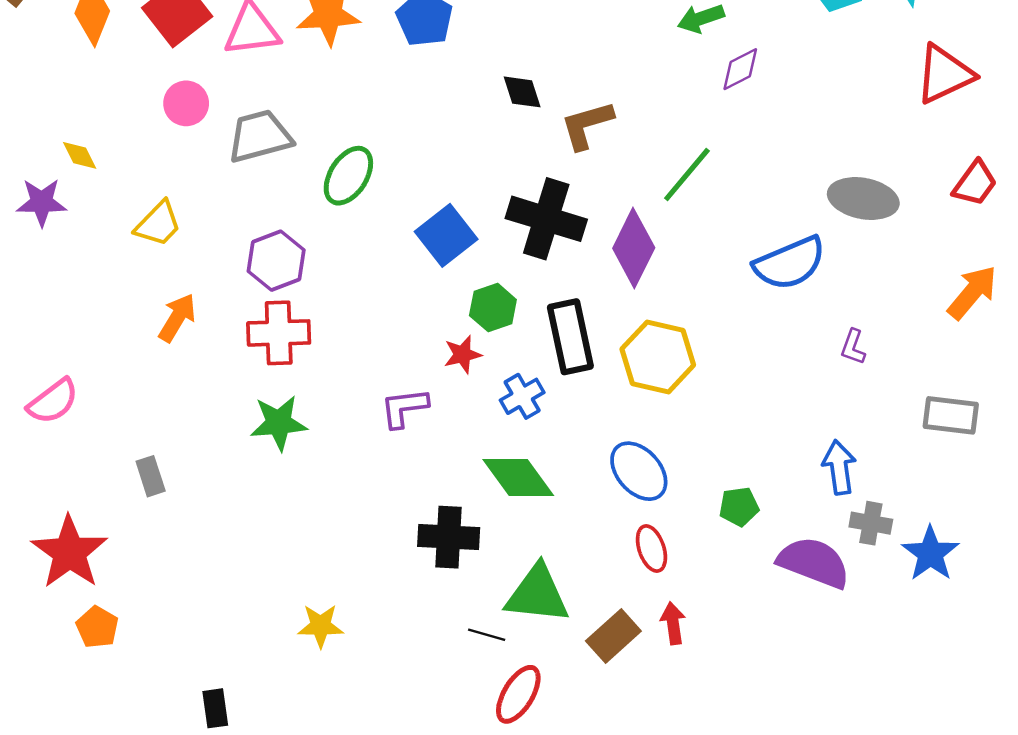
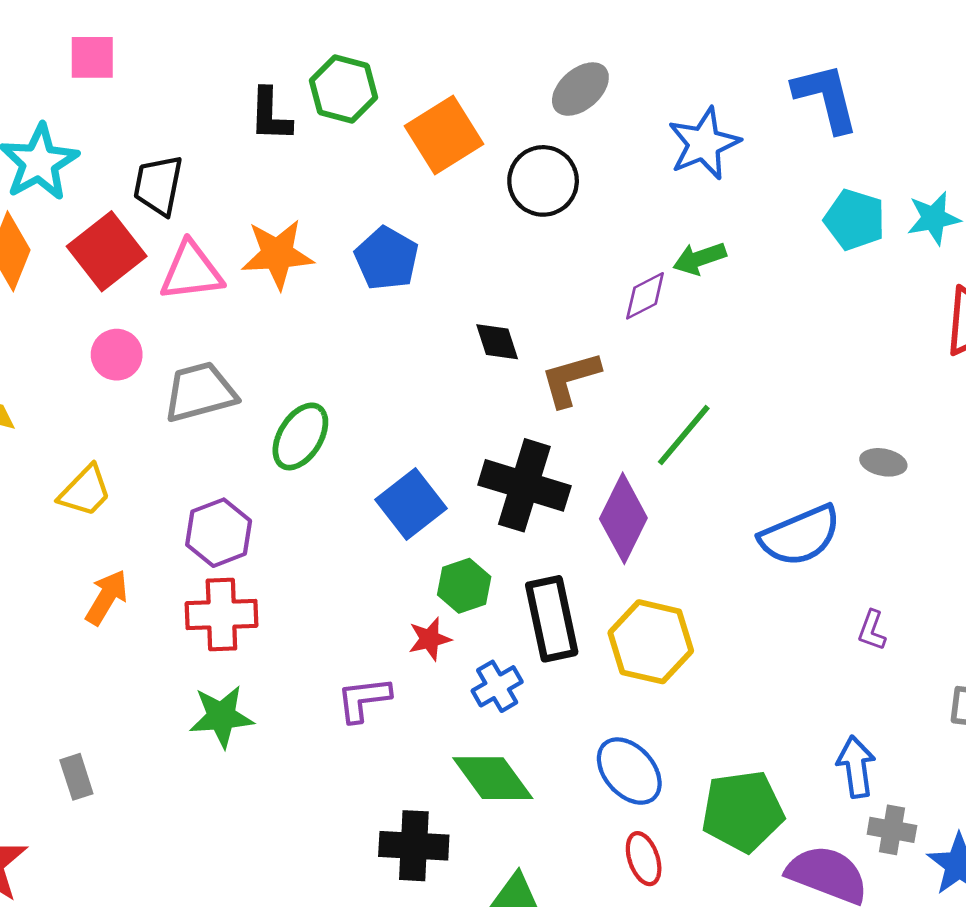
purple diamond: (740, 69) -> (645, 296), moved
gray ellipse: (863, 199) -> (883, 462), size x0.6
green pentagon: (739, 507) -> (743, 811), size x1.8

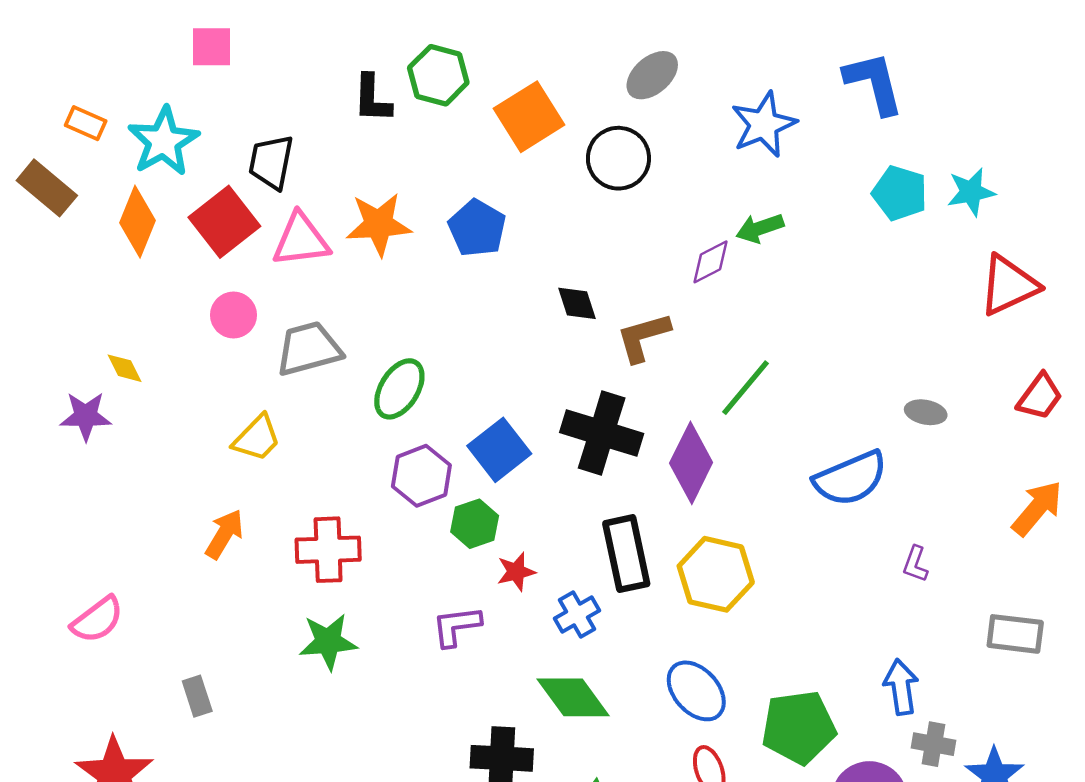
yellow trapezoid: (85, 491) -> (257, 438), moved
purple hexagon: (219, 533) -> (421, 476), moved
green hexagon: (464, 586) -> (475, 524), moved

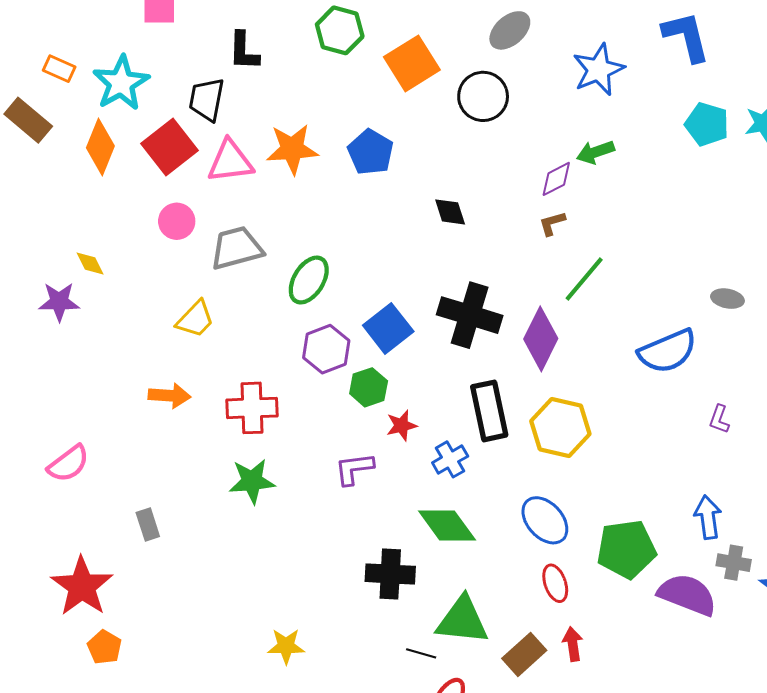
black L-shape: (372, 99) -> (244, 51), moved
brown L-shape: (643, 337) -> (552, 223), moved, size x0.6
orange arrow: (224, 534) -> (169, 396), turned 63

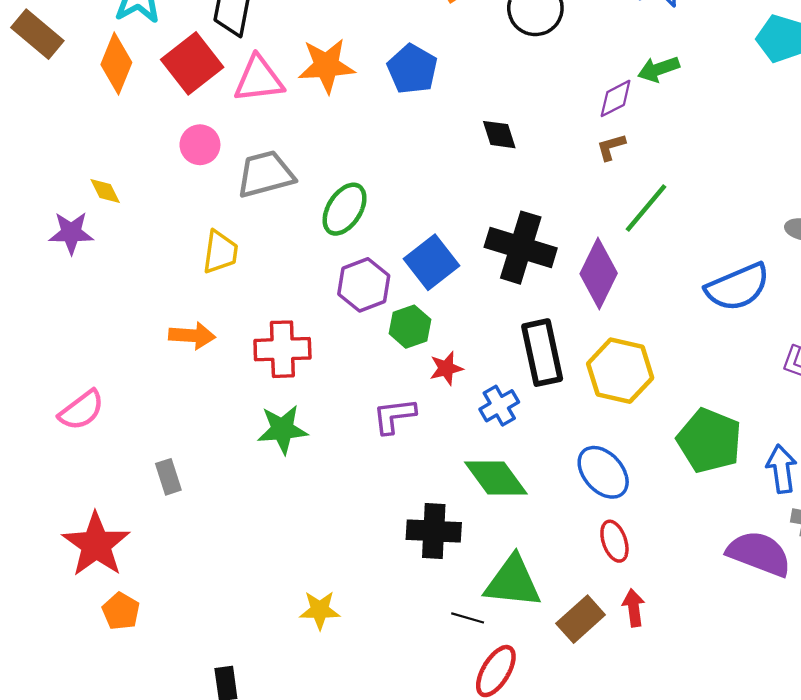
yellow trapezoid: (195, 319) -> (220, 252), turned -36
green pentagon: (626, 549) -> (709, 441), moved, turned 30

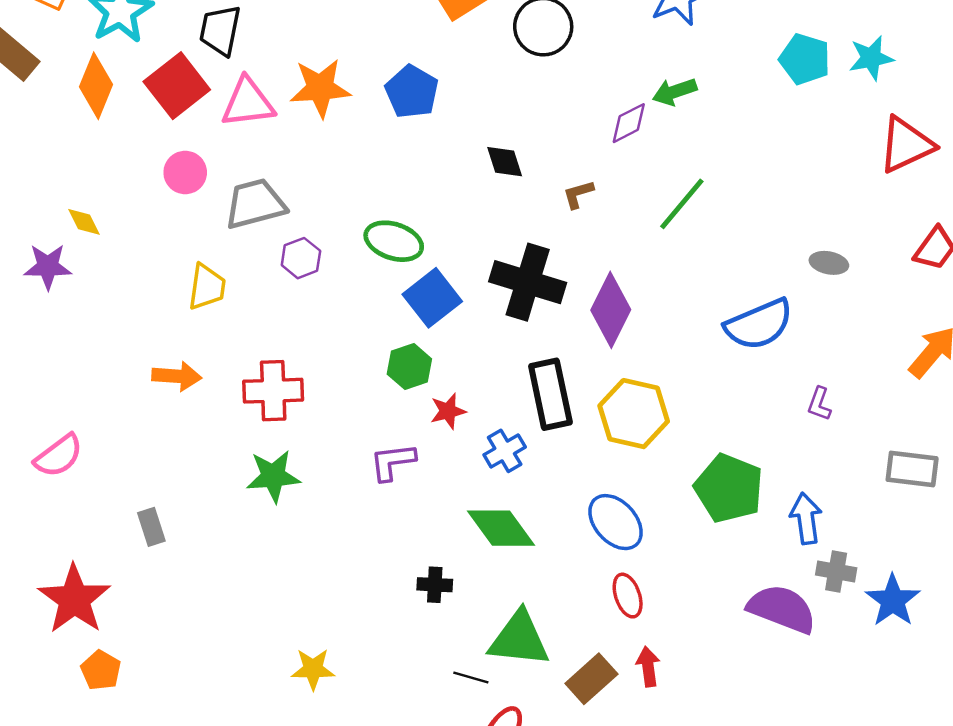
brown L-shape: (611, 147) -> (578, 194), moved
green line: (646, 208) -> (682, 204), moved
green ellipse: (345, 209) -> (394, 241), moved, turned 76
purple hexagon: (364, 285) -> (301, 258), moved, size x0.7
black cross: (434, 531) -> (435, 585), size x0.6

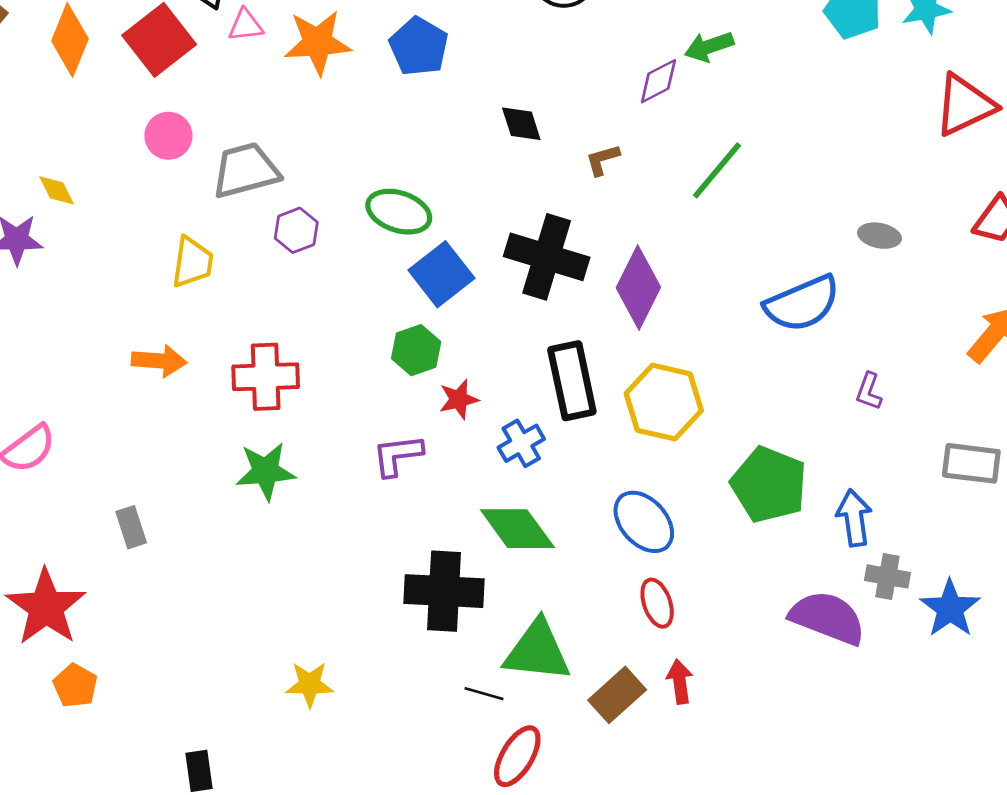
pink triangle: (248, 103) -> (246, 25), moved, size x0.6
black cross: (435, 585) -> (444, 591), size x2.0

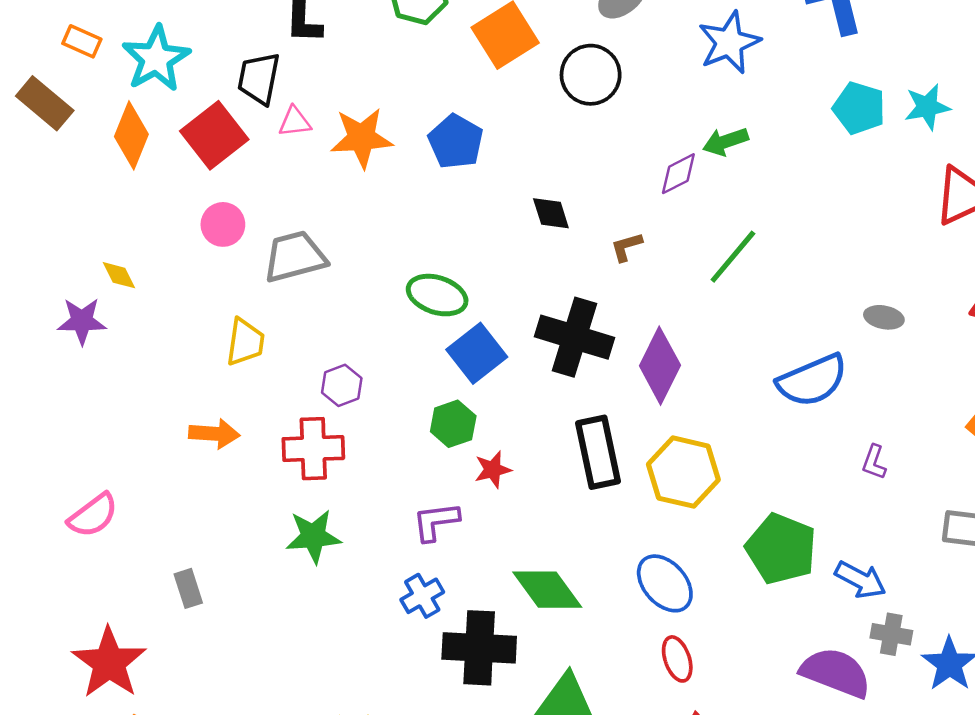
purple hexagon: (296, 230) -> (342, 385), moved
blue cross: (521, 443) -> (422, 596), moved
blue arrow: (854, 518) -> (860, 580), turned 126

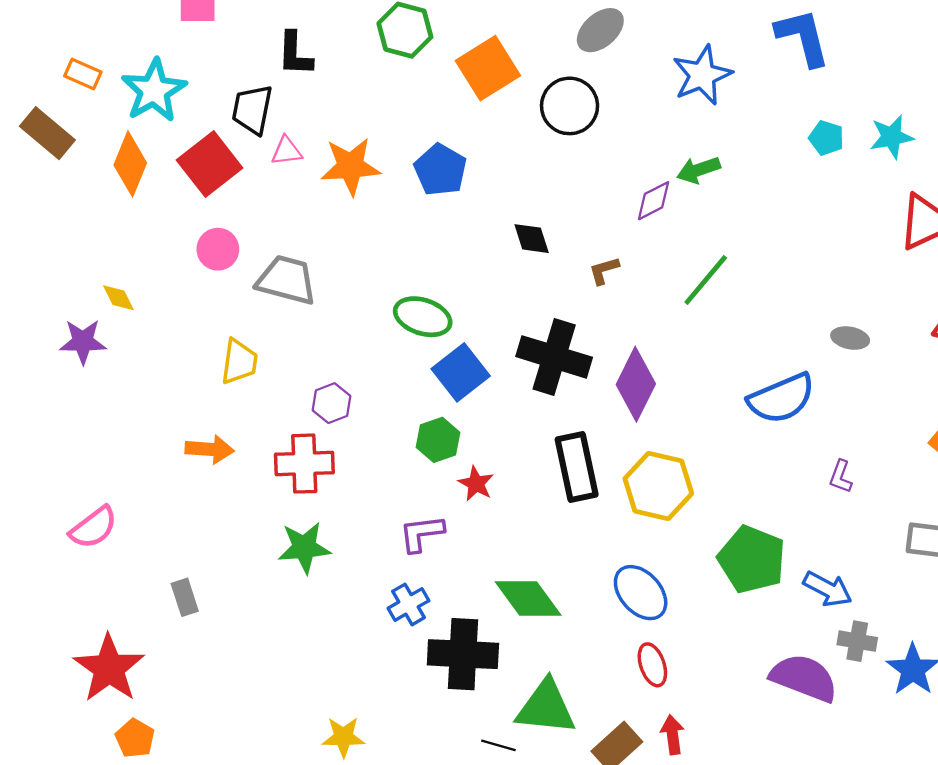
cyan pentagon: (859, 108) -> (826, 138), size x0.7
gray trapezoid: (295, 257) -> (287, 280), turned 30
red star: (493, 470) -> (476, 484), turned -30

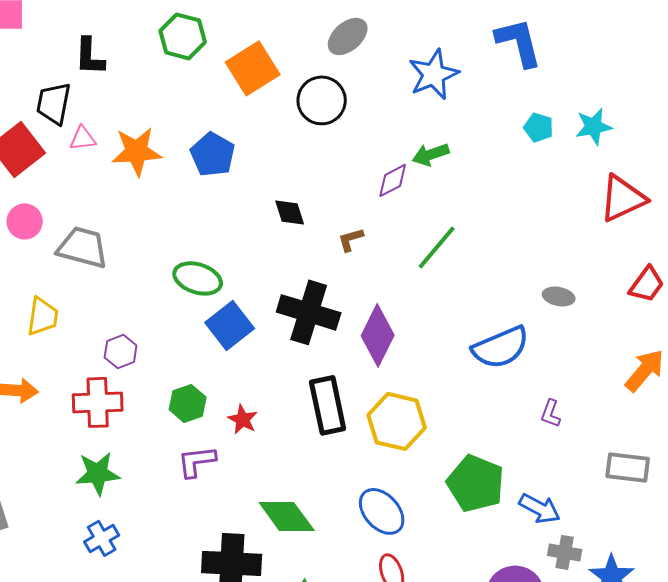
green hexagon: (438, 440) -> (188, 403), moved
blue cross: (408, 604) -> (102, 538), moved

